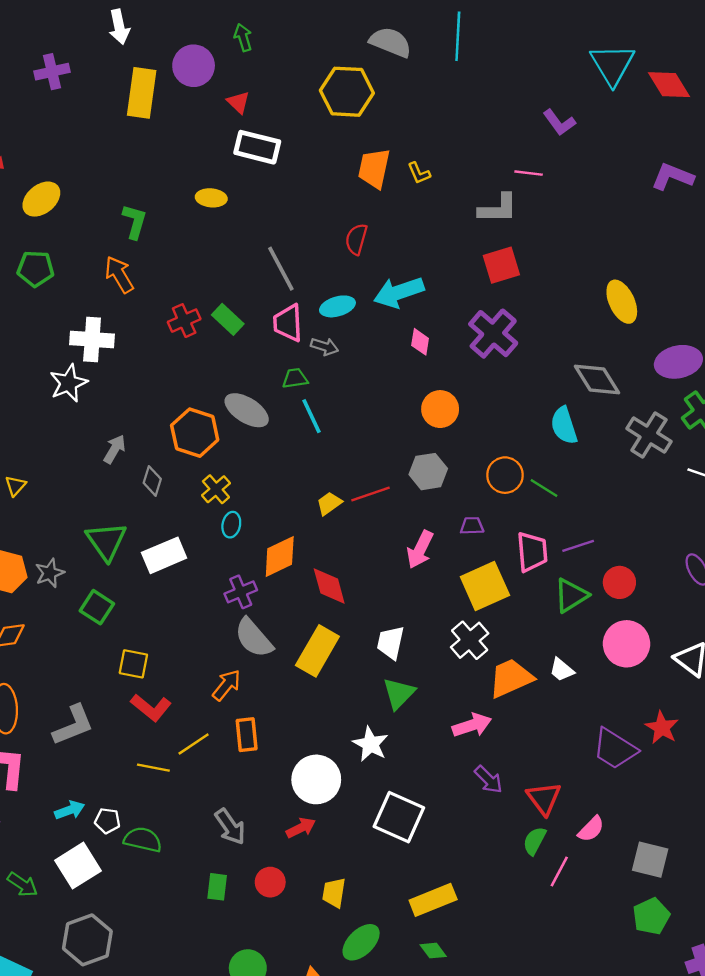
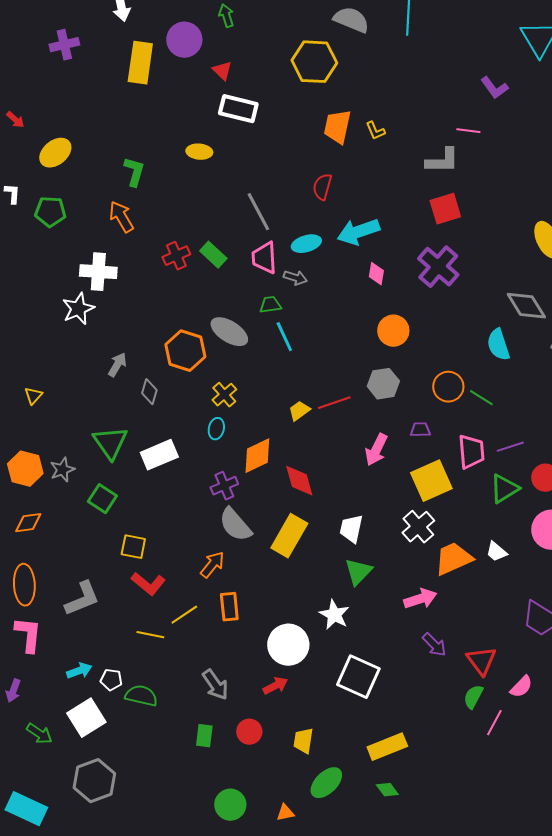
yellow cross: (216, 489) -> (224, 395), moved

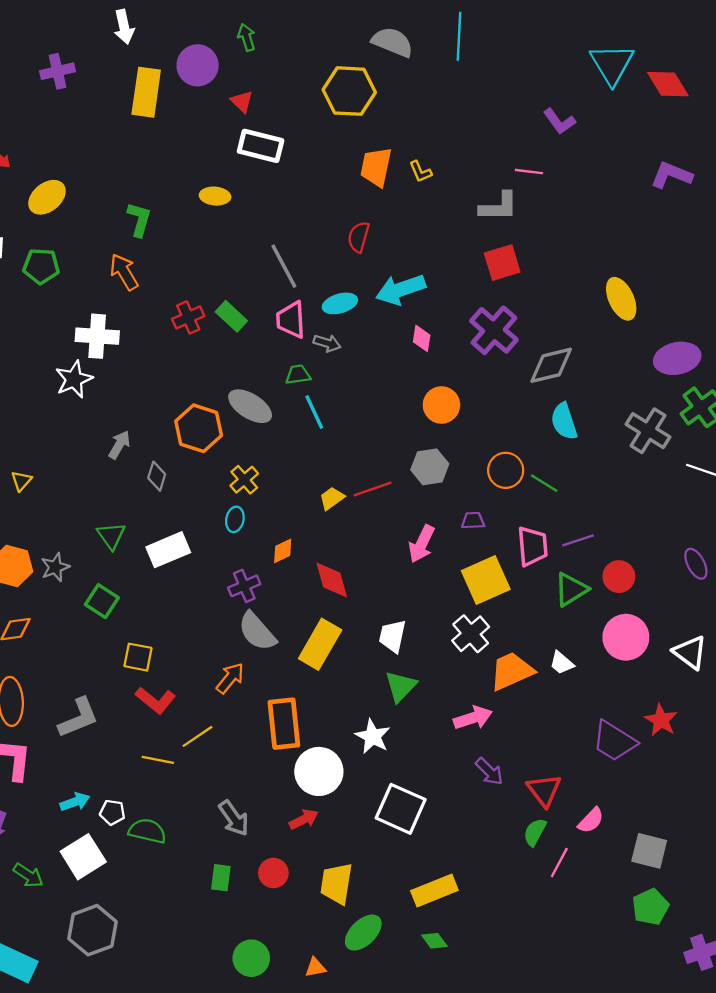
gray diamond: (526, 306) -> (551, 365), moved, turned -72
green triangle: (110, 443) -> (111, 536), size x0.7
orange diamond: (257, 456) -> (283, 551), size x0.6
orange rectangle: (229, 607) -> (284, 724), moved, size x1.5
yellow trapezoid: (303, 741) -> (336, 883), size x1.4

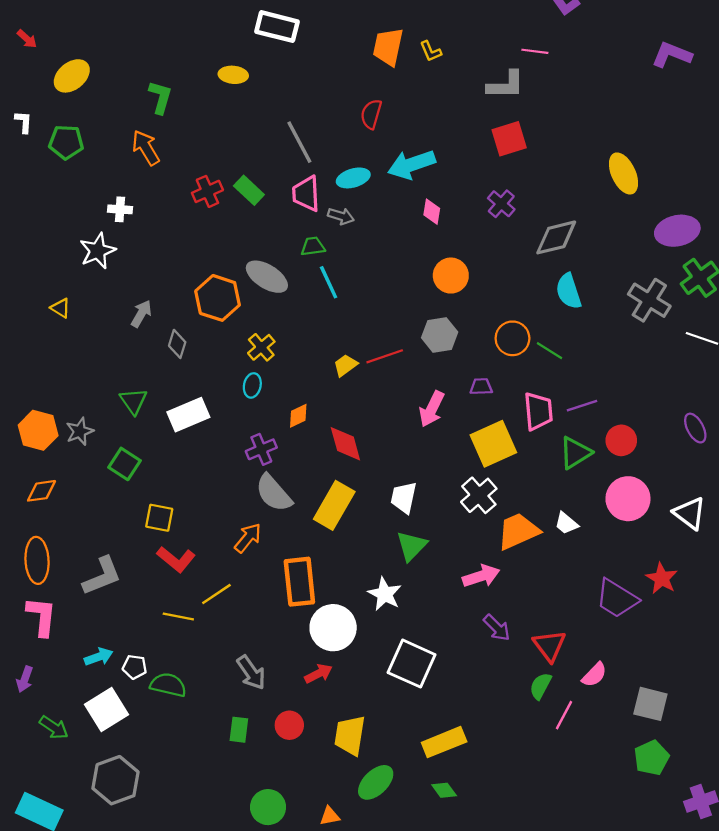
purple cross: (494, 330) -> (501, 204), size x0.6
white cross: (97, 336) -> (120, 209), size x0.6
yellow triangle: (21, 481) -> (61, 308), moved, turned -40

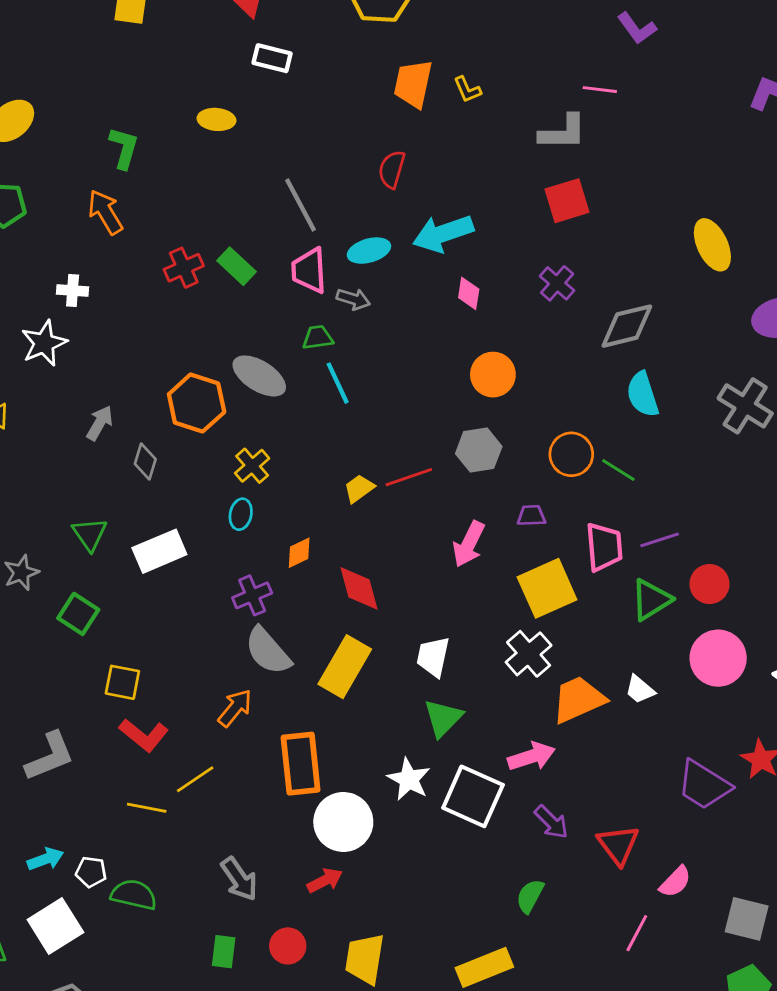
white rectangle: (277, 27) -> (272, 58), size x0.7
white square: (412, 664) -> (473, 796), moved
green semicircle: (541, 686) -> (530, 896), moved

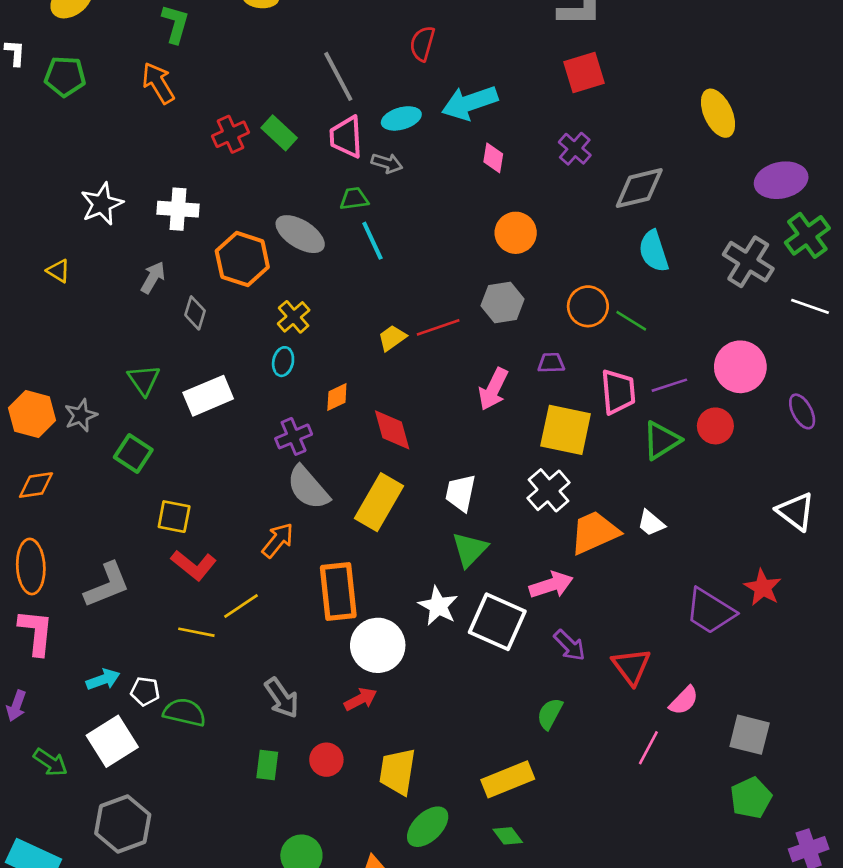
white cross: (73, 290) -> (178, 209), moved, size x1.4
yellow square: (547, 588) -> (566, 430), turned 36
pink circle: (718, 658) -> (740, 367), moved

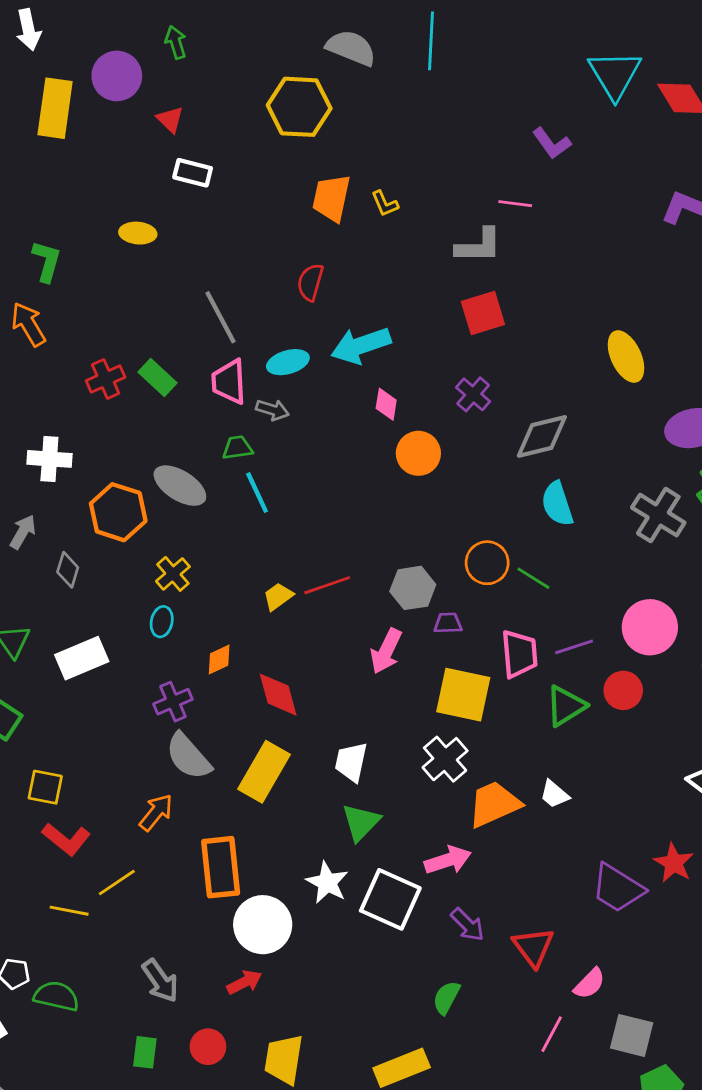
orange circle: (516, 233) -> (418, 453), moved
gray hexagon: (503, 302) -> (413, 588), moved
gray square: (750, 735) -> (632, 1035), moved

